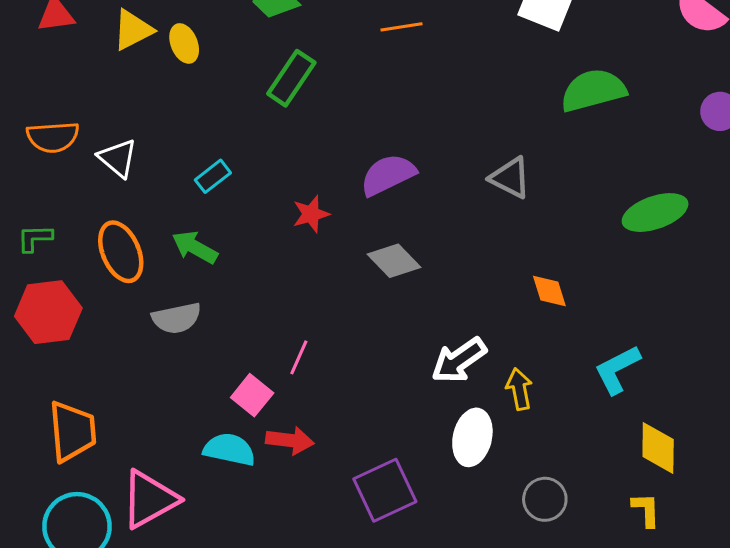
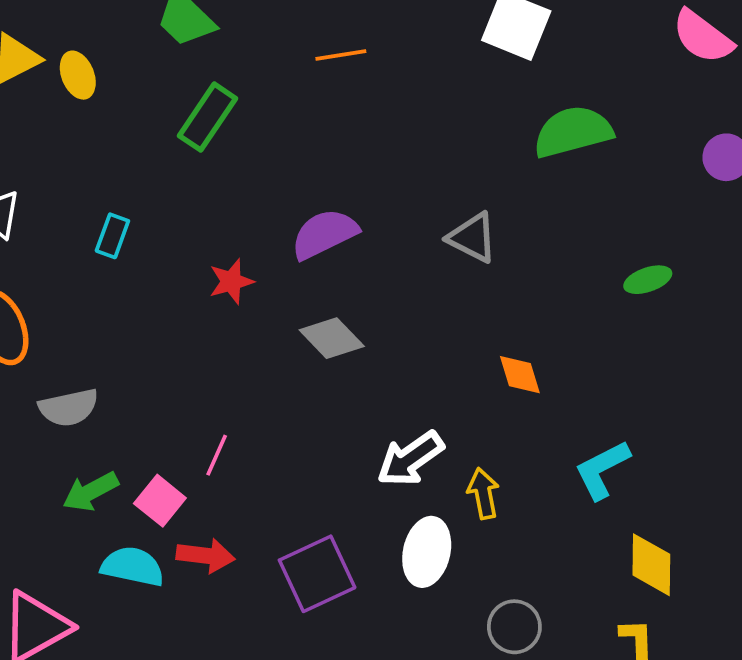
cyan rectangle: (213, 176) -> (112, 236), turned -32
green ellipse: (655, 213) -> (648, 280), size x0.6
green arrow: (195, 247) -> (91, 492), moved, turned -57
purple square: (385, 490) -> (317, 574), moved

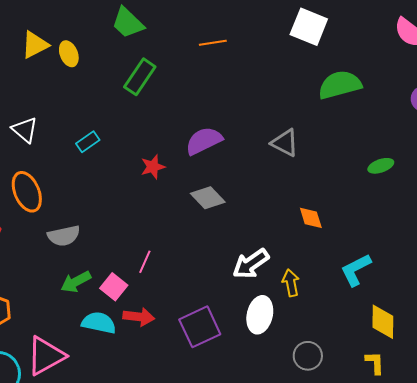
cyan rectangle: (112, 236) -> (88, 142), turned 35

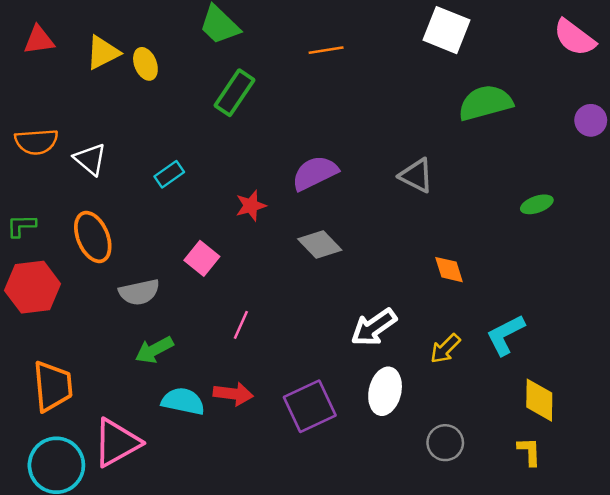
yellow arrow: (291, 283) -> (445, 349), moved, turned -124
pink square: (114, 287) -> (202, 258), moved

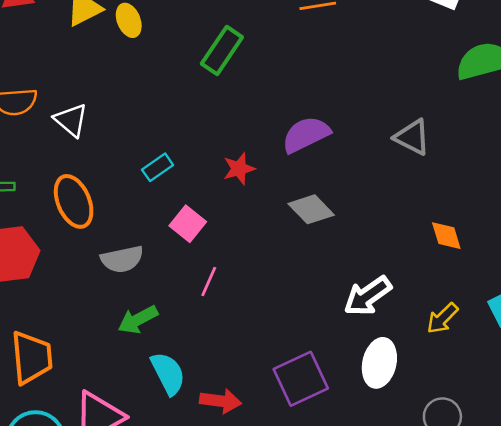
cyan rectangle: (169, 174) -> (158, 167), moved
pink line: (241, 325) -> (209, 282), moved
red arrow: (233, 394) -> (221, 401), moved
cyan semicircle: (183, 401) -> (168, 373), turned 51

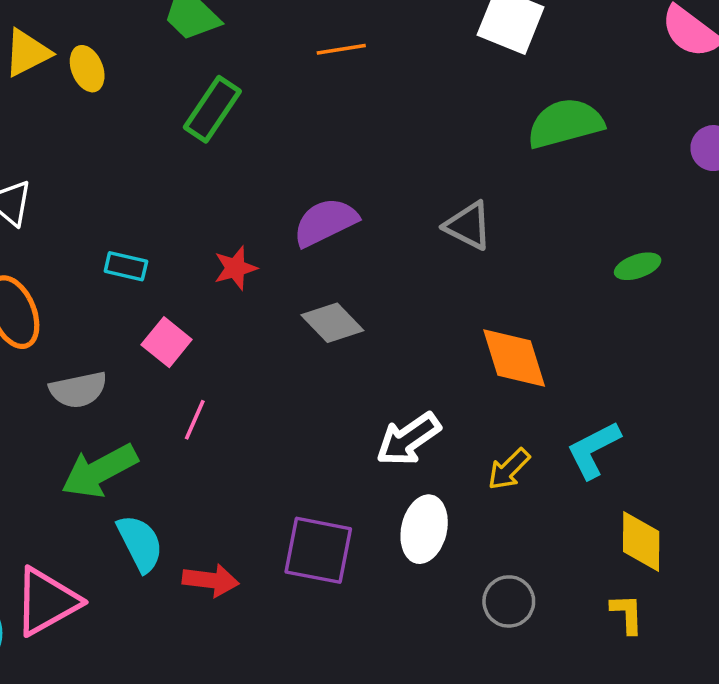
cyan rectangle: (158, 167) -> (126, 266), turned 48
orange diamond: (446, 236) -> (514, 358), size x1.6
green arrow: (138, 320) -> (99, 471), size x1.4
purple square: (301, 379) -> (318, 550), turned 36

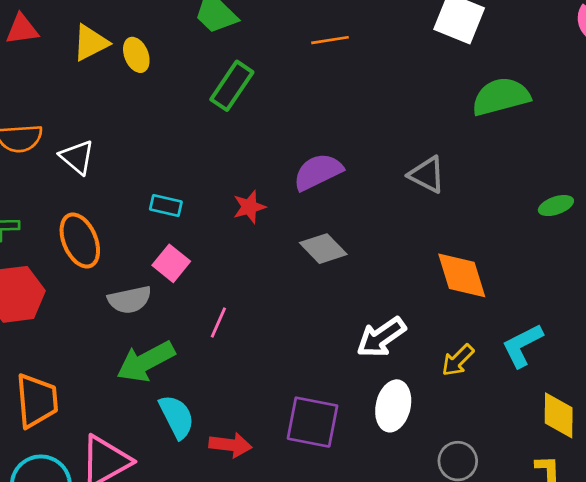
pink square: (167, 342) -> (171, 263), moved

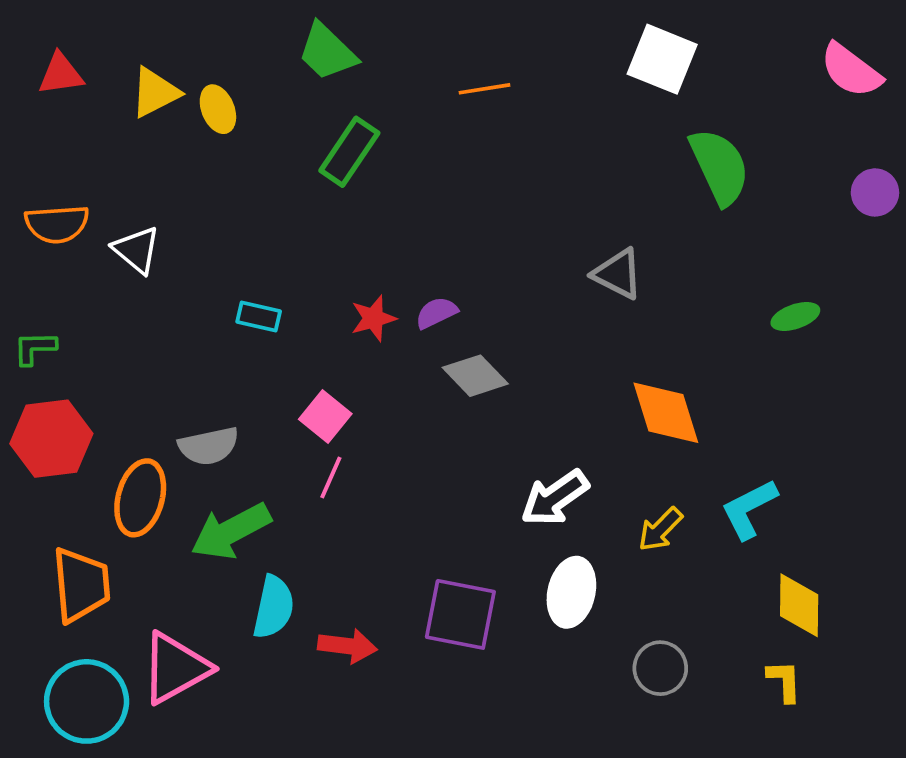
green semicircle: (501, 97) -> (720, 167), turned 80
purple semicircle: (318, 172) -> (436, 313), moved, size x0.6
orange ellipse: (80, 240) -> (140, 498), moved, turned 38
pink square: (171, 263) -> (325, 416), moved
cyan semicircle: (177, 417) -> (273, 607), turned 39

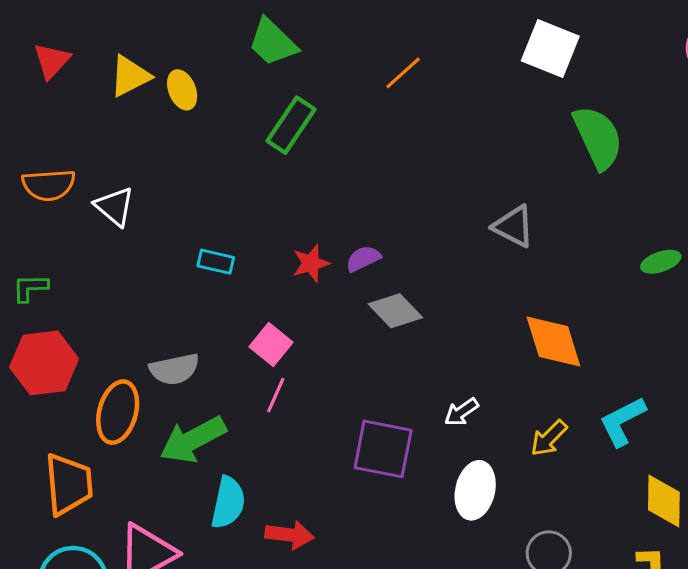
red triangle: (61, 74) -> (52, 61), turned -39
orange line: (484, 89) -> (403, 73), turned -33
white arrow: (555, 498) -> (461, 412), size x0.6
purple square: (460, 614) -> (383, 449), moved

